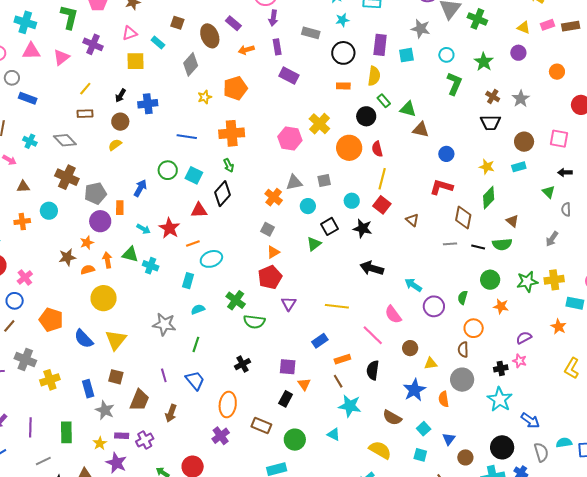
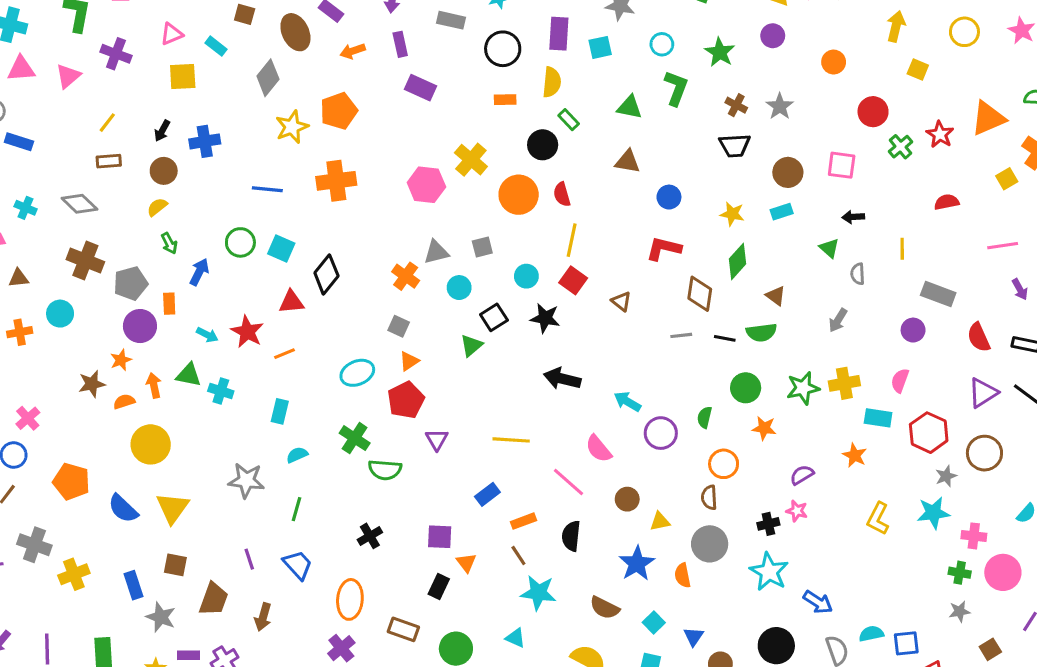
yellow star: (205, 97) -> (292, 127), size x1.5
green triangle: (408, 109) -> (630, 107), moved
green arrow: (229, 165) -> (169, 243), moved
cyan ellipse: (211, 259) -> (357, 373), moved

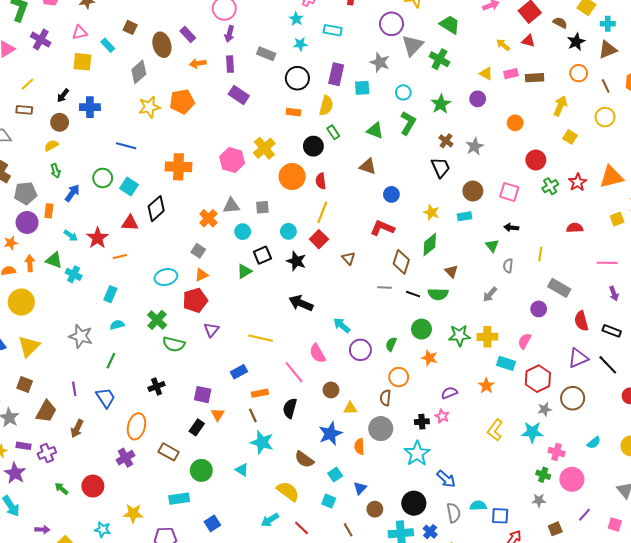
black trapezoid: (735, 146) -> (441, 167), turned -120
orange cross: (336, 181) -> (178, 167), moved

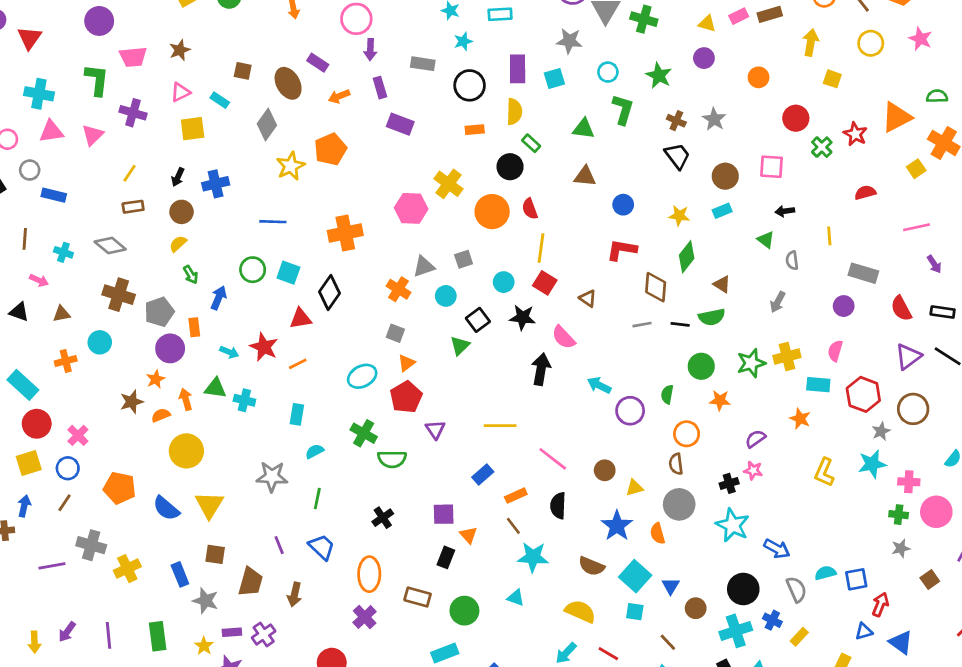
black arrow: (301, 303) -> (541, 369), turned 90
pink semicircle: (317, 353) -> (564, 337), moved
cyan square: (335, 475) -> (635, 576), size x1.6

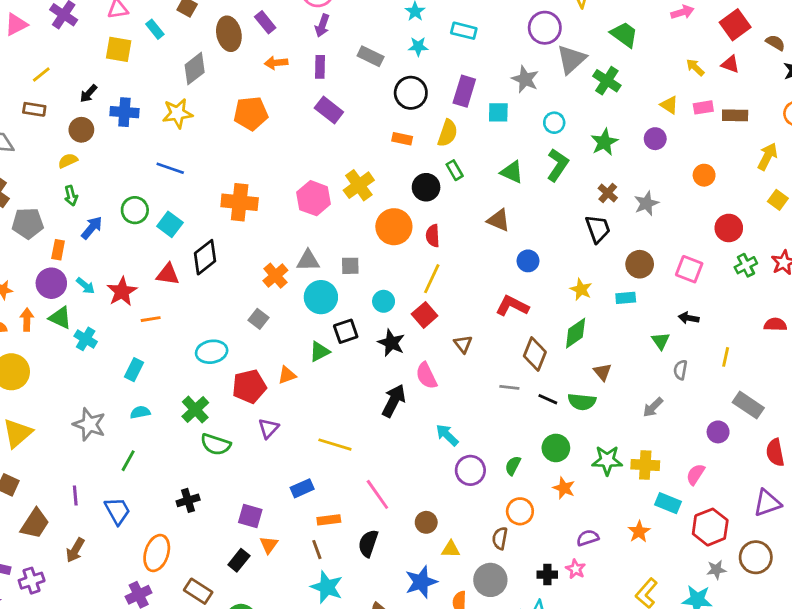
yellow star: (291, 166) -> (177, 113), moved
cyan circle: (446, 296) -> (321, 297), size x1.5
purple circle: (170, 348) -> (51, 283), moved
orange triangle: (407, 363) -> (287, 375), moved

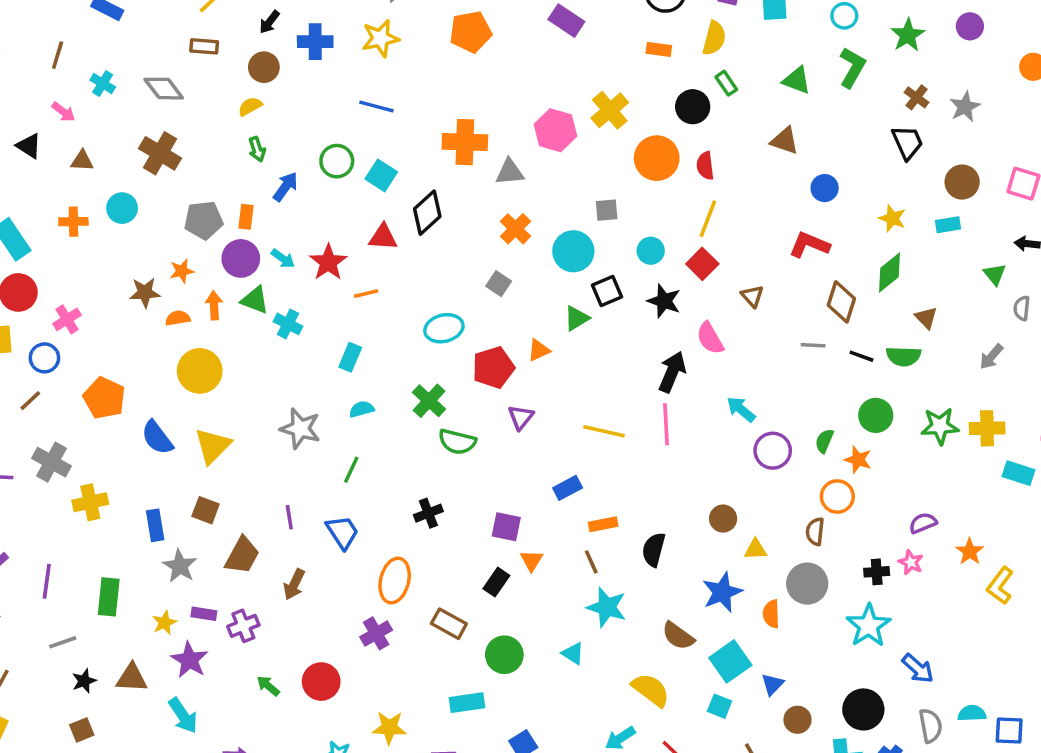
gray pentagon: (28, 223) -> (204, 220), moved
gray triangle: (308, 261) -> (510, 172), moved
orange star: (564, 488) -> (858, 460), moved
pink line: (377, 494) -> (666, 424), moved, turned 36
orange star: (639, 532) -> (970, 552), moved

